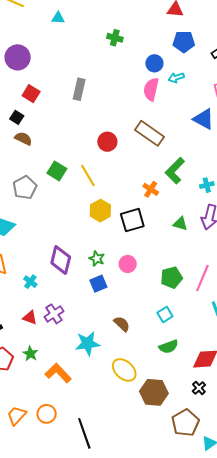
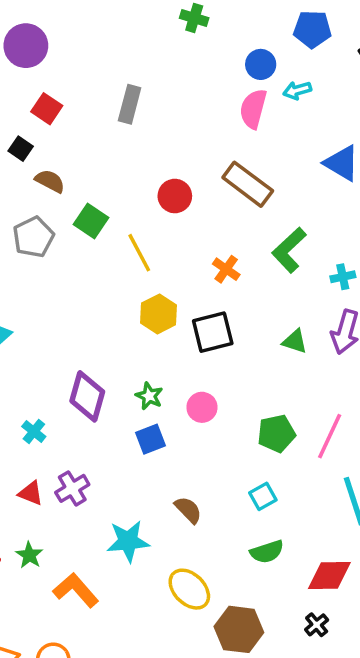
brown semicircle: (23, 139) -> (50, 181), moved
green square: (57, 171) -> (91, 221), moved
gray pentagon: (25, 188) -> (33, 237), moved
orange cross: (151, 189) -> (226, 269), moved

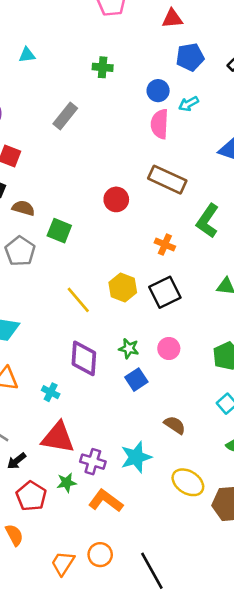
gray rectangle: (130, 104) -> (65, 116), moved, turned 36
yellow line: (139, 253) -> (78, 300), moved
purple cross: (72, 488) -> (93, 462), moved, turned -30
red triangle: (31, 493) -> (58, 437), size x1.8
green star: (29, 555) -> (67, 483), turned -30

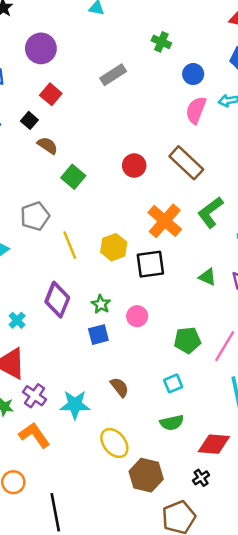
blue circle: (158, 91) -> (193, 74), moved
orange cross: (165, 245) -> (165, 221), size x1.8
gray pentagon: (20, 251) -> (35, 216), moved

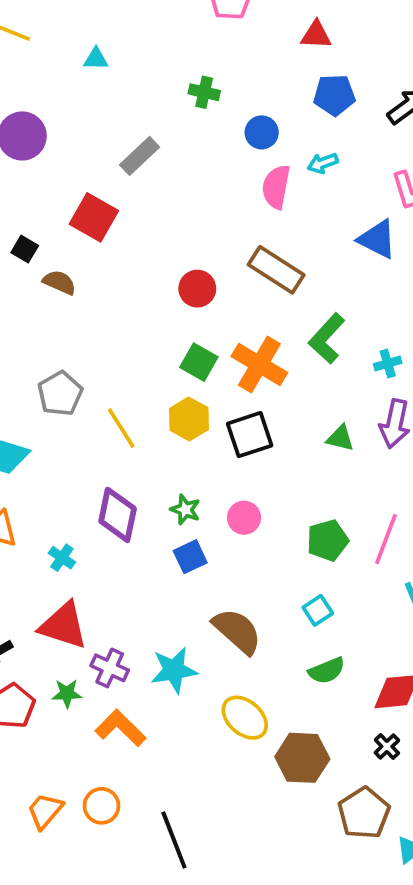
red square: (51, 94) -> (94, 217), moved, size x1.4
green square: (73, 177) -> (199, 362), moved
brown semicircle: (120, 387) -> (237, 631), size x1.6

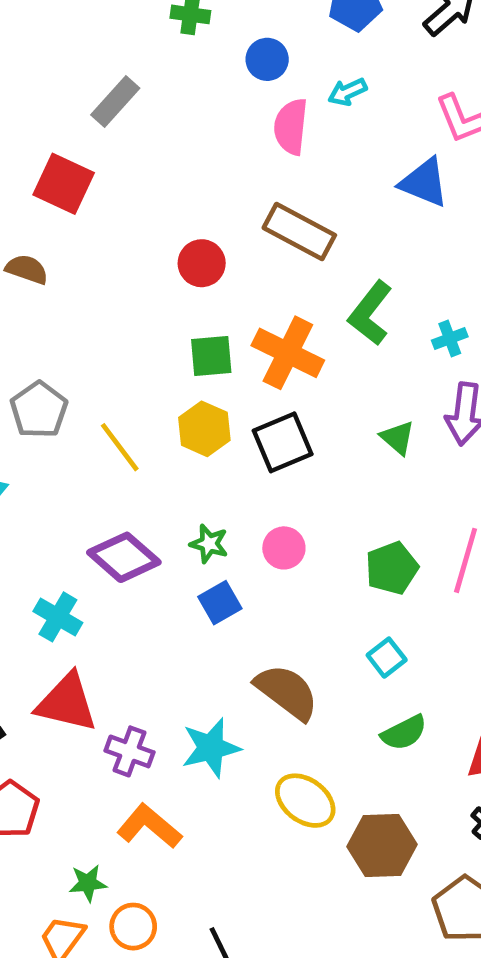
green square: (199, 362) -> (211, 356), turned -30
green triangle: (340, 438) -> (398, 438), turned 32
purple diamond: (118, 515) -> (124, 557), turned -56
cyan cross: (62, 558) -> (58, 617), size x1.4
green star: (67, 693) -> (88, 883), moved

